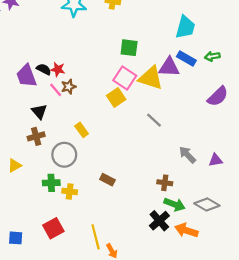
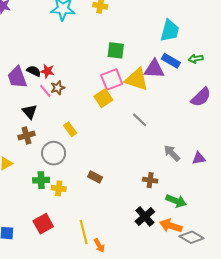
pink square: (125, 78) -> (112, 79), turned 35
green arrow: (174, 204) -> (176, 201), moved
gray diamond: (207, 204) -> (192, 237), moved

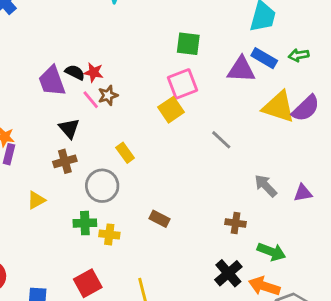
yellow triangle: (137, 79) -> (279, 107), moved

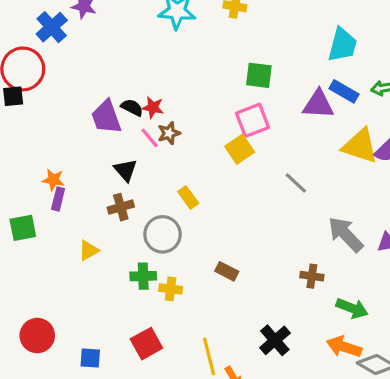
gray arrow: (266, 186) -> (346, 234), size x1.4
black cross: (228, 273) -> (275, 340), moved

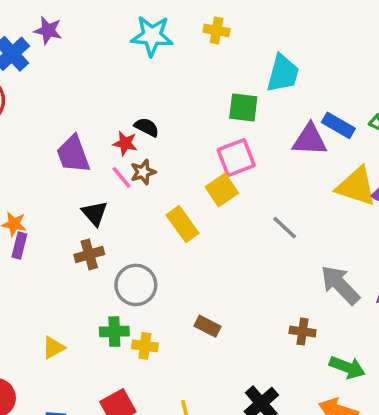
cyan trapezoid: (342, 45) -> (283, 73), moved
black semicircle: (132, 107) -> (147, 127), moved
yellow rectangle: (188, 197) -> (182, 224), moved, size x1.4
yellow triangle: (89, 250) -> (53, 348), moved

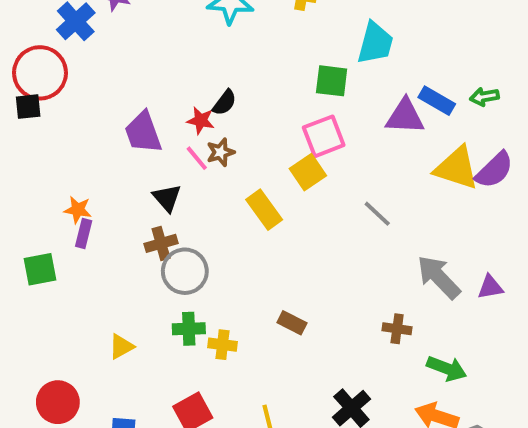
black semicircle: (147, 127) -> (224, 103), turned 100
gray circle: (136, 285) -> (185, 271), moved

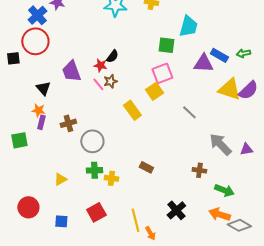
red circle: (40, 73) -> (35, 41), moved
black triangle: (167, 198) -> (43, 88), moved
brown cross: (161, 243) -> (68, 123), moved

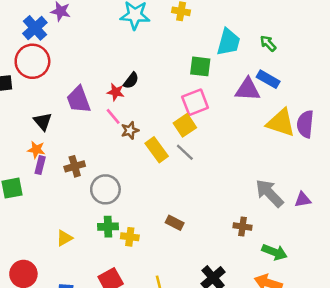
green arrow: (243, 53) -> (268, 43), moved, turned 56
brown star: (110, 81) -> (130, 130), moved
purple semicircle: (248, 90) -> (305, 124), turned 140
gray line: (189, 112) -> (185, 152), moved

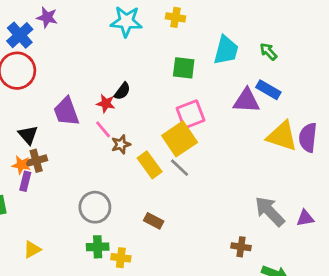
green square: (200, 66) -> (184, 68), moved
yellow square: (185, 125) -> (180, 139), size x1.4
brown cross: (75, 166) -> (36, 161), moved
brown rectangle: (175, 223) -> (154, 221), moved
yellow triangle: (64, 238) -> (32, 250), moved

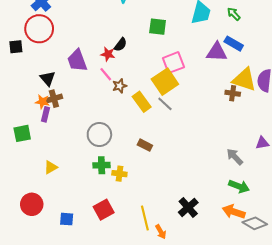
green square: (184, 68) -> (158, 27), moved
gray arrow: (270, 211) -> (235, 157), moved, size x0.7
brown cross: (241, 247) -> (233, 93), moved

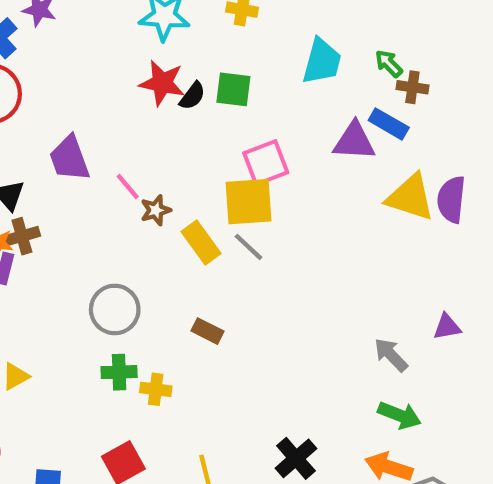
black semicircle: (121, 45) -> (192, 96), moved
red star: (108, 54) -> (162, 83), moved, size x1.5
yellow square: (165, 82) -> (248, 202), turned 30
brown cross: (233, 93) -> (412, 87), moved

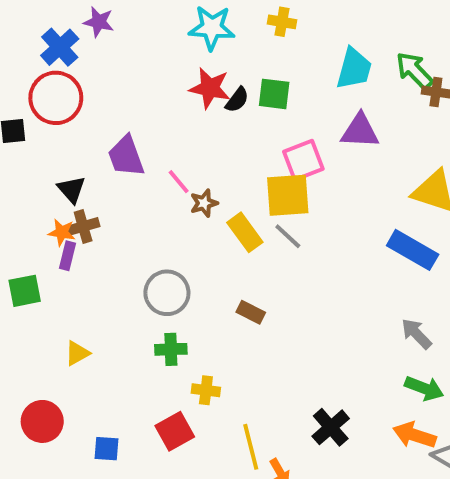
green arrow: (389, 64) -> (414, 71), size x1.5
blue rectangle: (389, 124) -> (413, 250), moved, size x1.4
purple triangle: (354, 141) -> (360, 131), moved
yellow cross: (156, 389) -> (206, 390), moved

